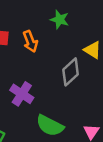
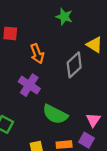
orange arrow: (30, 41) -> (37, 54), moved

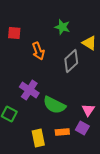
green star: (64, 17) -> (62, 27), moved
purple cross: (29, 85) -> (29, 90), moved

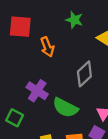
red square: (14, 33) -> (20, 27), size x1.5
gray diamond: (71, 61) -> (84, 74), moved

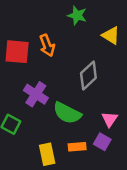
red square: (20, 27) -> (17, 52), moved

